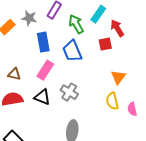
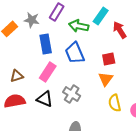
green arrow: (76, 24) -> (79, 26), turned -48
red square: (105, 44) -> (109, 59), moved
brown triangle: (14, 74) -> (17, 76), turned -32
orange triangle: (118, 77) -> (106, 79), moved

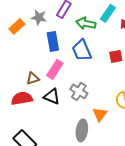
brown triangle: (17, 76) -> (33, 78), moved
orange triangle: (106, 79) -> (100, 114), moved

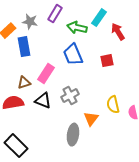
blue rectangle: (53, 41) -> (24, 47), moved
gray cross: (79, 91) -> (70, 96), turned 30

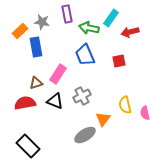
purple rectangle: (55, 14) -> (67, 14), turned -42
red arrow: (118, 32) -> (130, 32), turned -72
gray ellipse: (73, 135) -> (85, 135), turned 50

